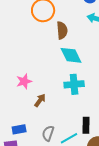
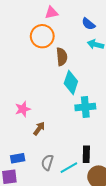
cyan diamond: (71, 55) -> (71, 82), turned 45
cyan cross: (74, 84) -> (85, 107), moved

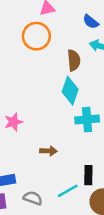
brown semicircle: (62, 57) -> (74, 60), moved
brown arrow: (39, 129) -> (48, 151), moved, turned 56
gray semicircle: (47, 162) -> (33, 198), moved, turned 91

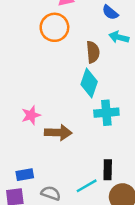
brown arrow: (48, 151) -> (58, 133), moved, size x1.5

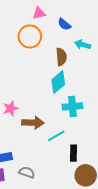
blue semicircle: (110, 12) -> (64, 24), moved
cyan diamond: (89, 83) -> (58, 82), turned 30
cyan line: (87, 186) -> (56, 136), moved

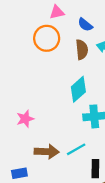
brown semicircle: (61, 57) -> (82, 50), moved
brown arrow: (33, 123) -> (47, 152), moved

